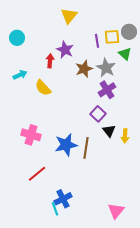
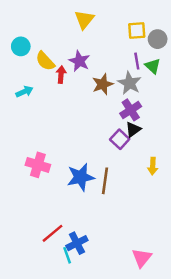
yellow square: (112, 37) -> (137, 31), moved
purple line: (97, 41) -> (137, 61), moved
yellow semicircle: (43, 88) -> (45, 61), moved
black triangle: (109, 131) -> (133, 129), moved, turned 32
red line: (37, 174) -> (53, 233), moved

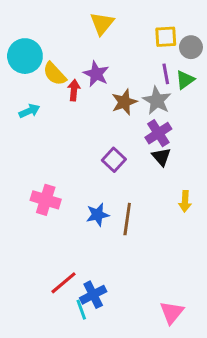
cyan circle: (21, 46) -> (25, 56), size x1.5
green triangle: (153, 66) -> (185, 80), turned 42
black triangle: (133, 129) -> (161, 157), turned -35
purple square: (120, 139) -> (114, 160), moved
blue star: (81, 177) -> (98, 215), size x0.7

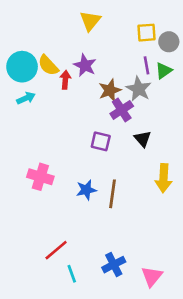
cyan circle: (25, 56) -> (22, 67), moved
purple cross: (158, 133) -> (122, 110), moved
purple square: (114, 160) -> (101, 141), turned -30
yellow arrow: (185, 201) -> (164, 178), size x1.5
blue cross: (93, 295) -> (114, 265), moved

